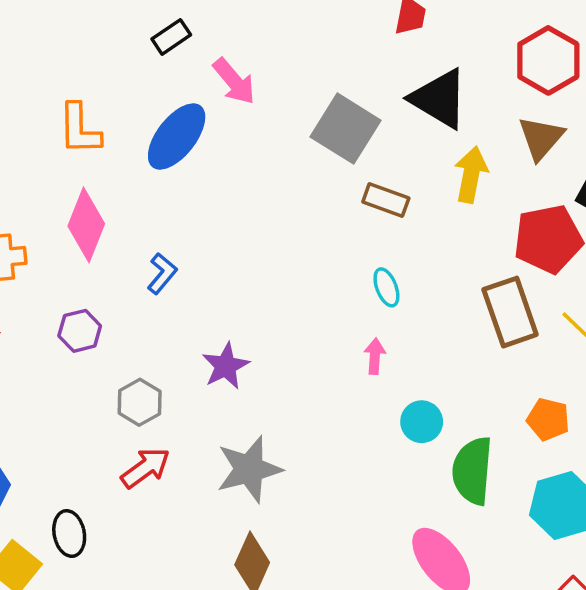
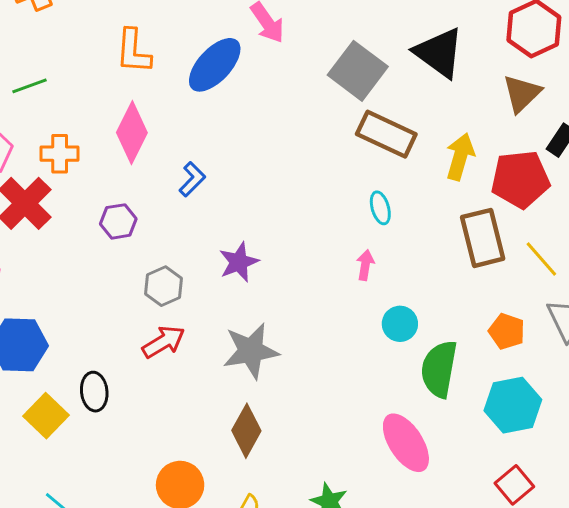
yellow arrow: (471, 174) -> (460, 157), moved
brown rectangle: (386, 200) -> (386, 134), size x1.5

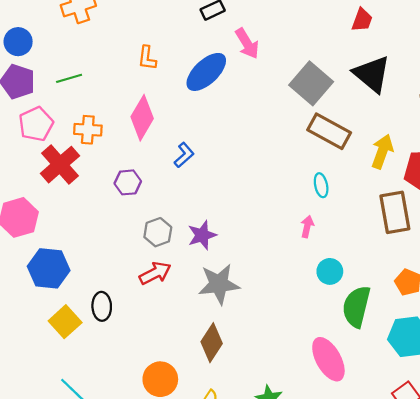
orange L-shape: (133, 51) -> (147, 58), size x0.7
purple star: (239, 262) -> (202, 235), moved

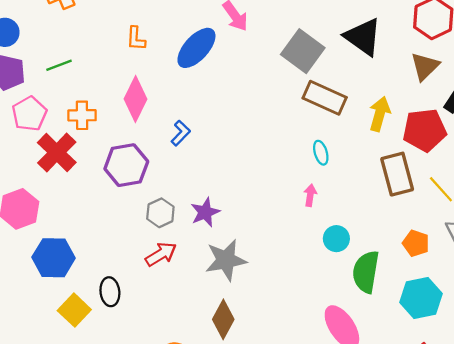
purple hexagon: (128, 182) -> (126, 165), size x1.6

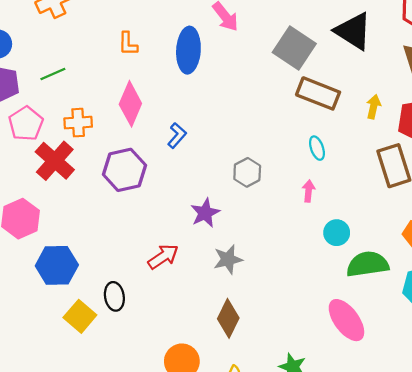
blue ellipse: (196, 48) -> (188, 50), turned -36
yellow arrow: (380, 114) -> (374, 107), size x0.7
gray hexagon: (160, 213) -> (247, 172), moved
gray star: (226, 260) -> (228, 259), size x0.7
green semicircle: (366, 272) -> (368, 264), turned 75

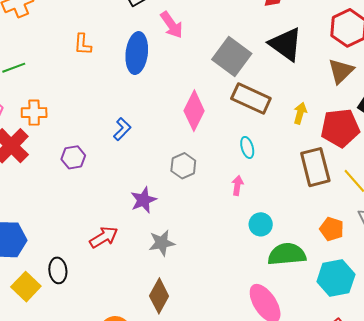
pink diamond: (130, 104) -> (194, 111), moved
purple hexagon: (124, 170) -> (73, 157), size x0.6

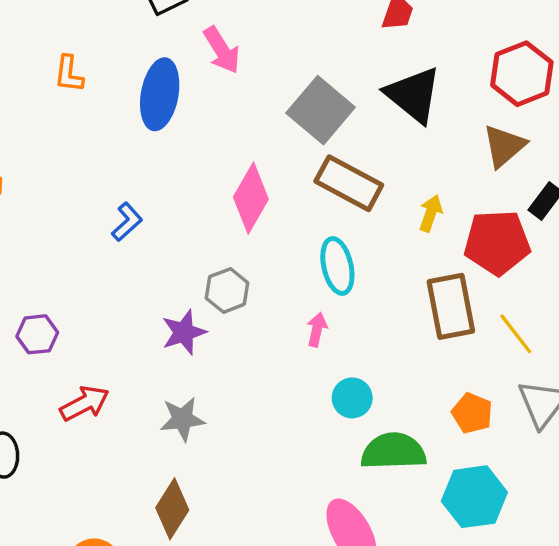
cyan ellipse: (247, 147) -> (337, 266), size x1.5
purple hexagon: (73, 157) -> (37, 334), moved
purple star: (144, 200) -> (184, 332), moved

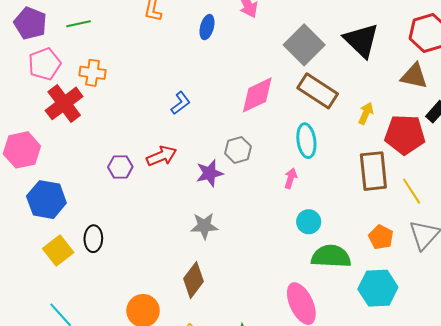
blue ellipse: (160, 94) -> (207, 27), size x0.6
brown triangle: (504, 146) -> (414, 76), turned 48
pink diamond: (251, 198) -> (257, 95), turned 30
red arrow: (85, 403) -> (162, 156), moved

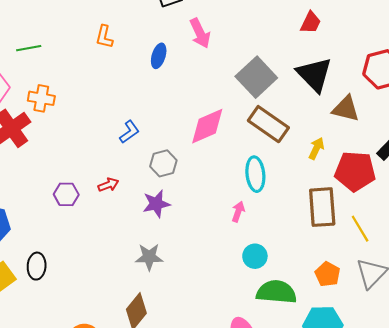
brown triangle: (414, 76) -> (346, 109), moved
gray hexagon: (238, 150) -> (163, 163), moved
red arrow: (162, 156) -> (108, 185), size x0.7

